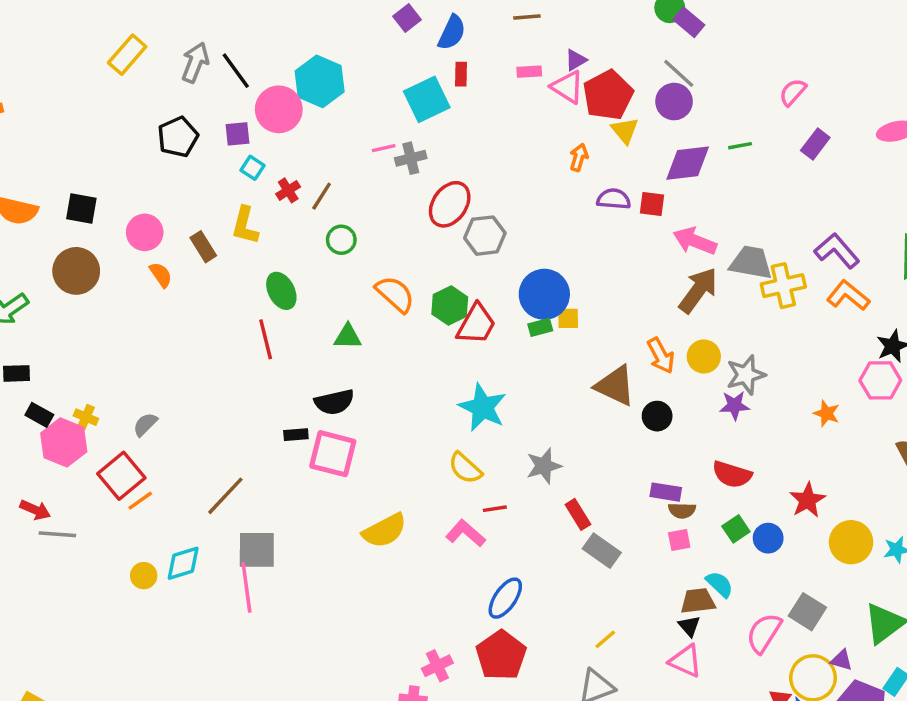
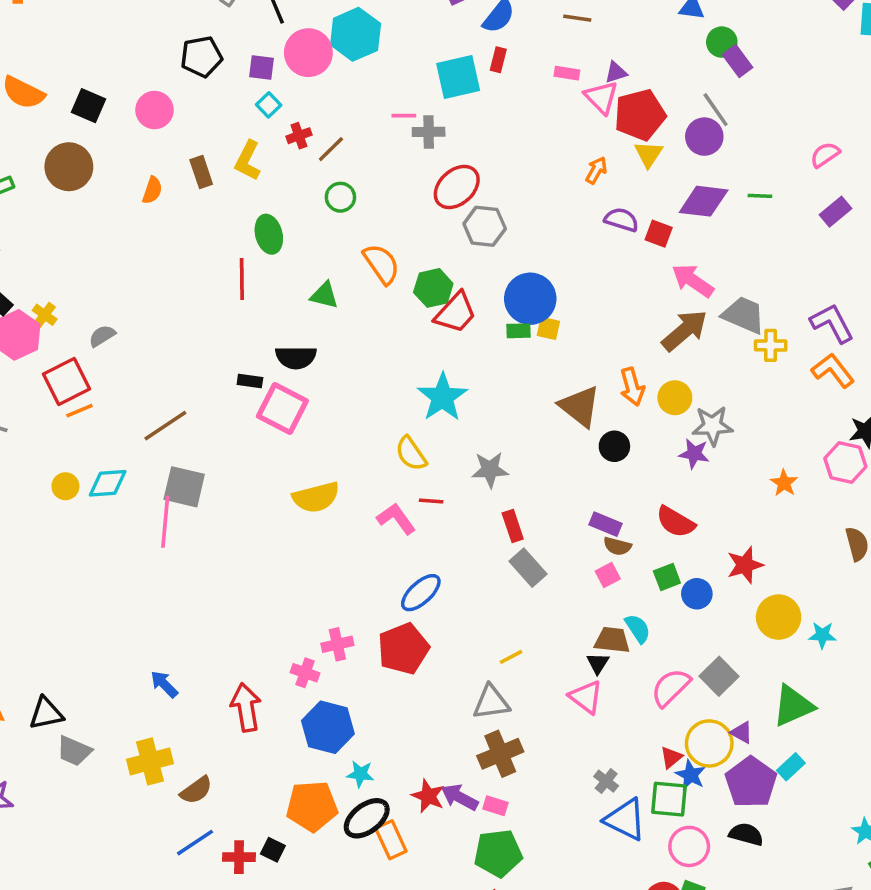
pink circle: (145, 232) -> (155, 110), moved
orange semicircle: (161, 275) -> (152, 190), turned 40
yellow cross: (783, 286) -> (771, 345), size x0.7
pink square: (679, 540) -> (608, 575), turned -30

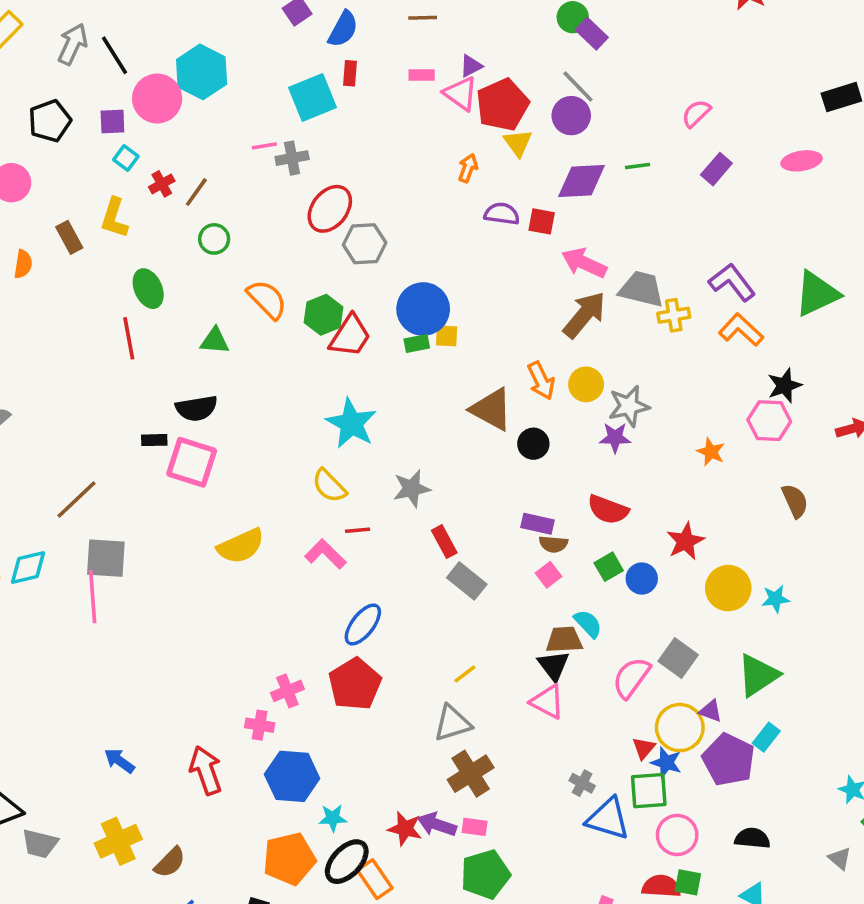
black triangle: (598, 663) -> (554, 666), size x1.4
black semicircle: (746, 834) -> (752, 838), moved

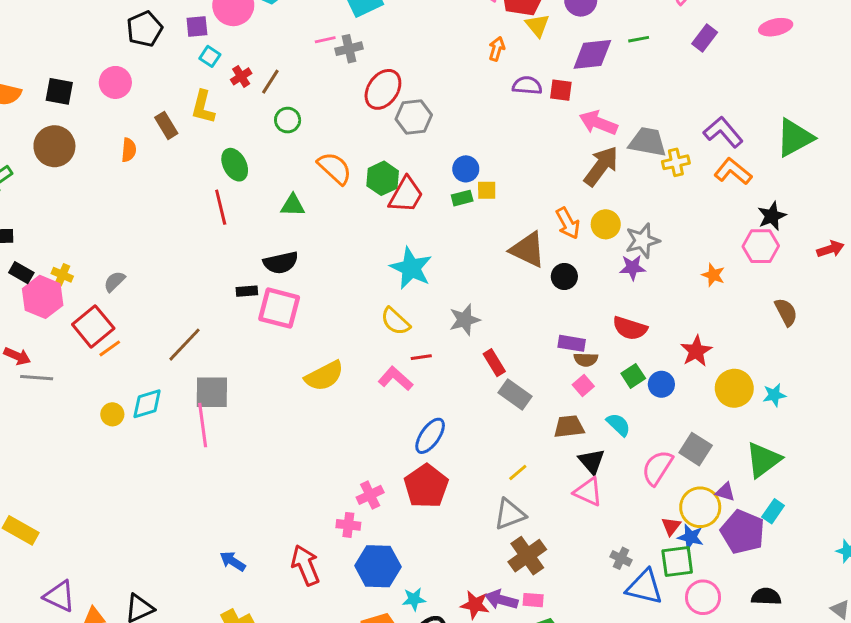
blue circle: (423, 309) -> (466, 169), size x0.6
brown trapezoid: (564, 640) -> (569, 427), moved

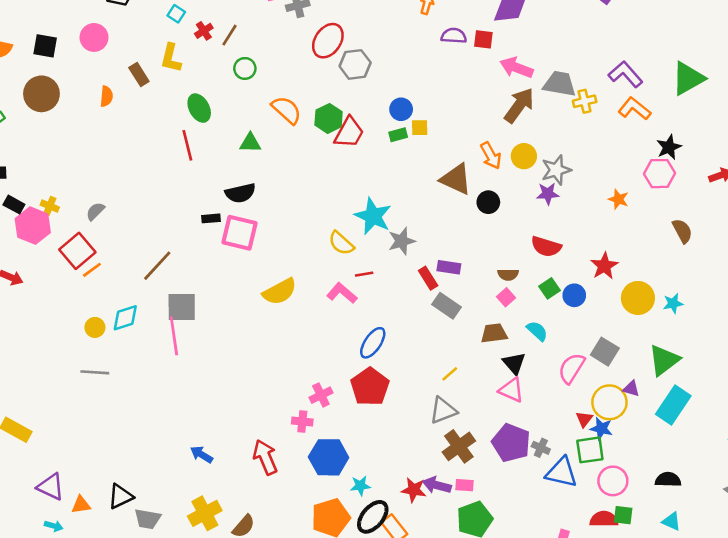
cyan star: (411, 268) -> (373, 216), moved
purple rectangle: (572, 343) -> (449, 267), moved
gray line: (37, 378) -> (95, 372), moved
cyan rectangle: (773, 511) -> (673, 405), size x1.8
purple pentagon: (743, 532) -> (511, 443), moved

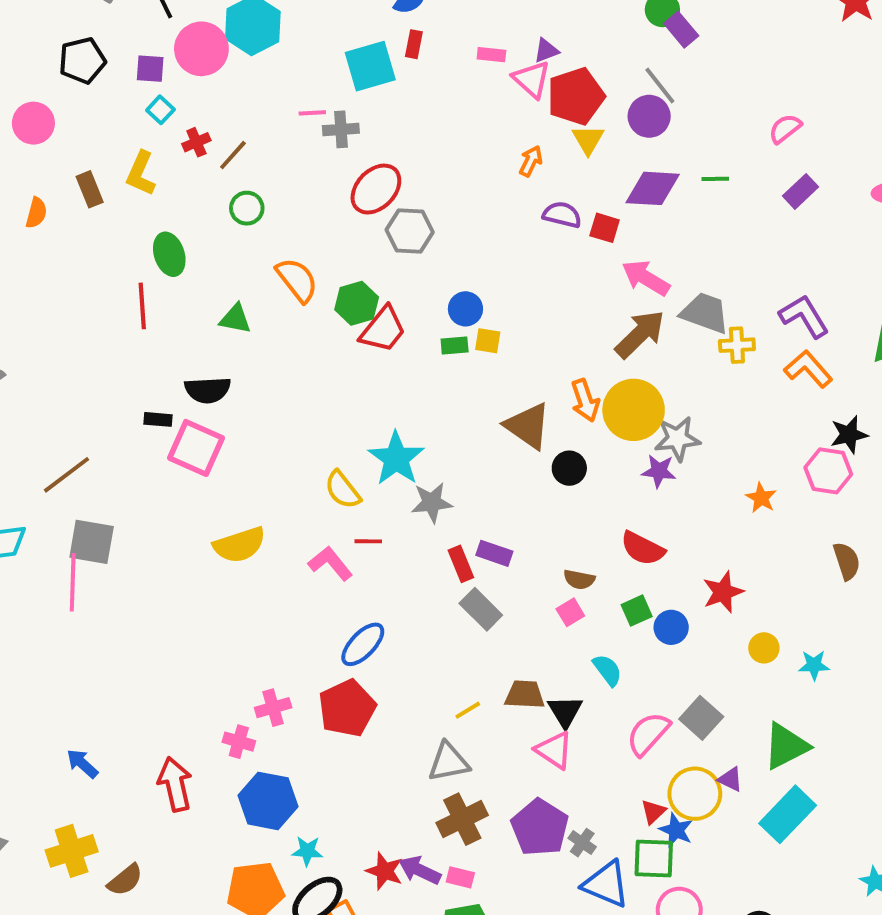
yellow circle: (524, 156) -> (634, 410), size x1.6
yellow circle: (638, 298) -> (764, 648), size x0.6
brown trapezoid: (494, 333) -> (525, 695), moved

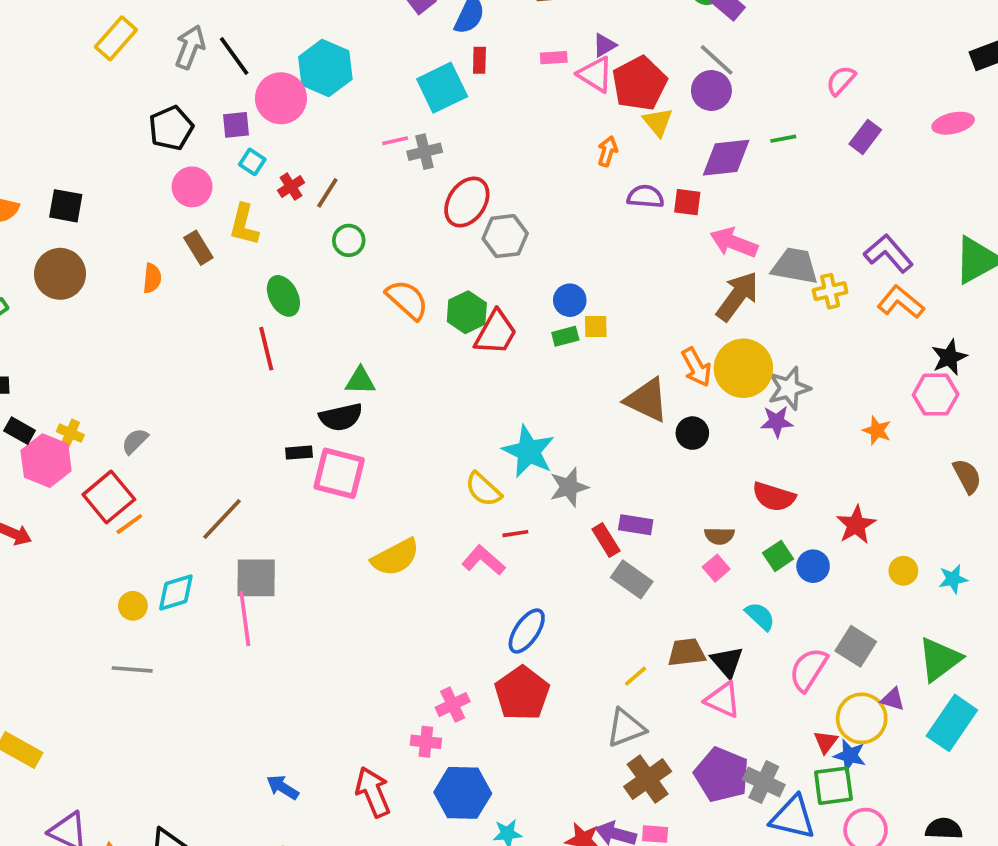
pink circle: (33, 123) -> (192, 187), moved
green triangle: (235, 319) -> (360, 381), moved
gray cross: (582, 843) -> (764, 782), size x1.5

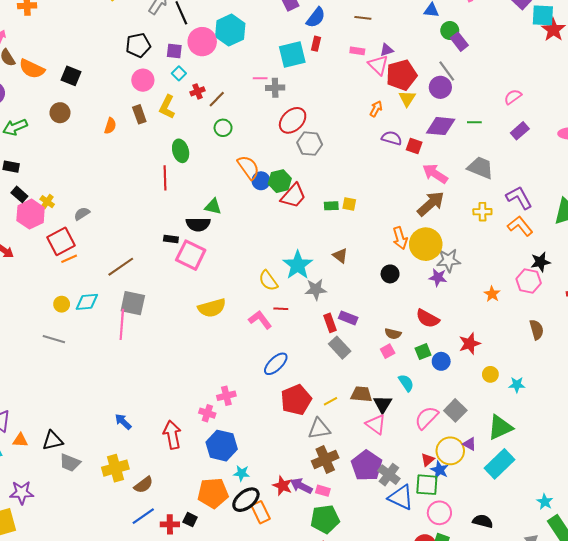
gray trapezoid: (795, 266) -> (480, 168), moved
brown circle: (60, 274) -> (60, 113), size x0.7
blue circle: (570, 300) -> (261, 181), moved
brown triangle: (647, 400) -> (340, 256), moved, size x0.6
red pentagon: (522, 693) -> (296, 400), moved

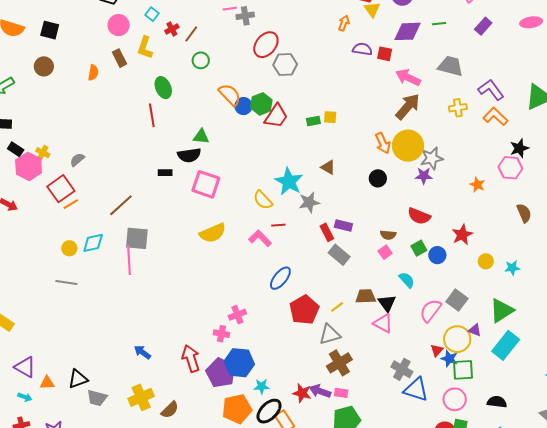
pink square: (191, 255) -> (206, 184), moved
purple pentagon: (367, 466) -> (221, 373), moved
green square: (427, 485) -> (463, 370), moved

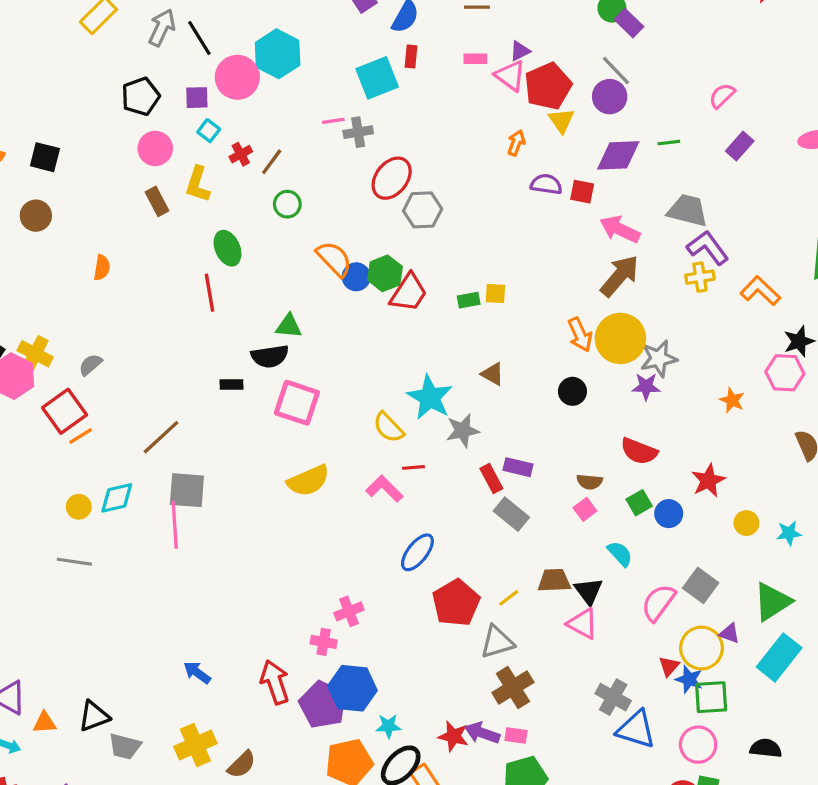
orange semicircle: (93, 73) -> (102, 268), moved
purple L-shape: (491, 90) -> (708, 248), moved
yellow cross: (43, 153) -> (35, 354), size x1.5

